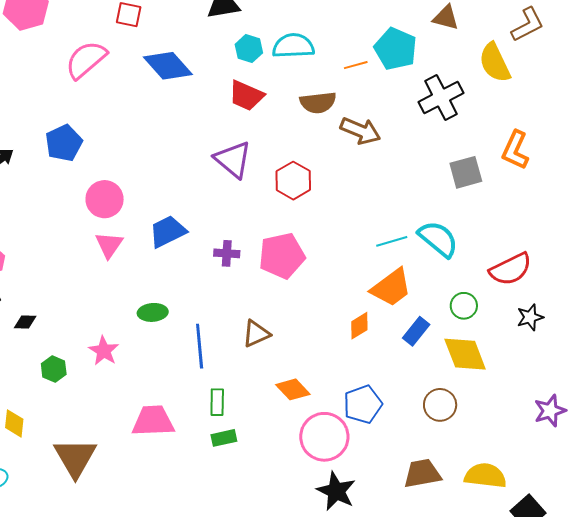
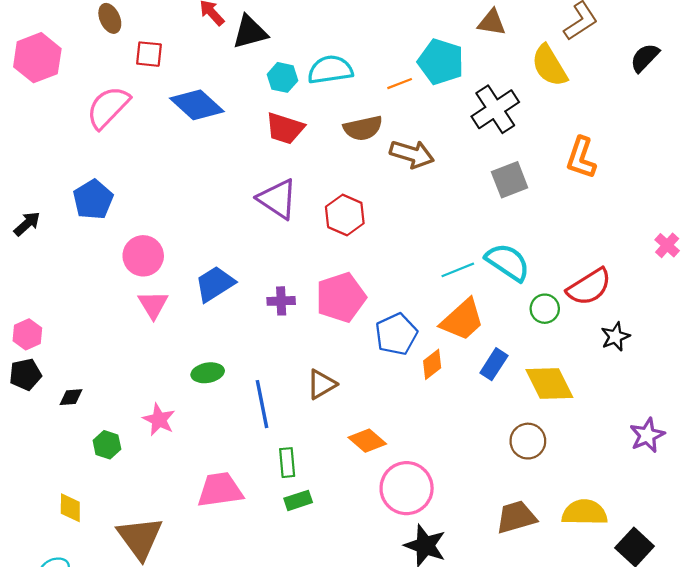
gray square: (466, 172) -> (510, 180), moved
green circle: (464, 306) -> (545, 309), moved
blue pentagon: (363, 404) -> (396, 334), moved

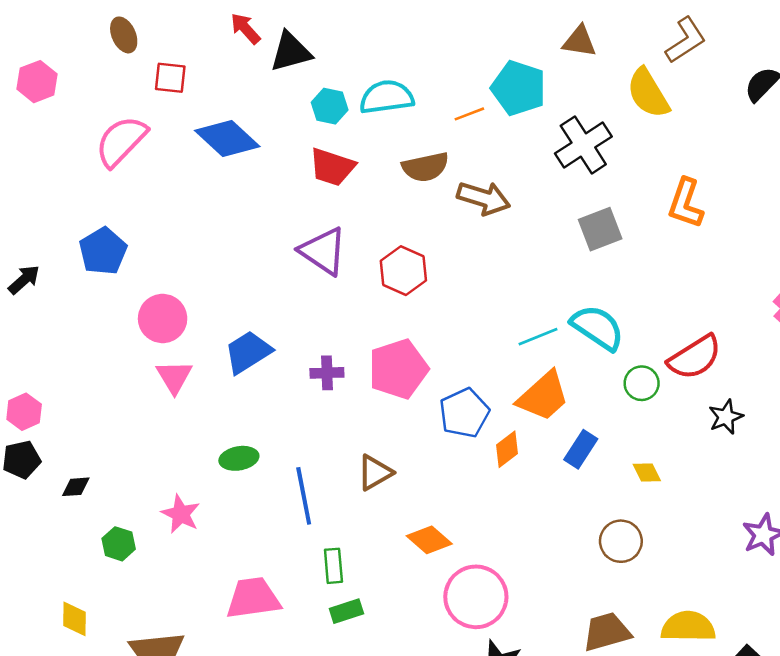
pink hexagon: (37, 58) -> (37, 82), size x0.7
yellow diamond: (549, 384) -> (647, 473), size x0.5

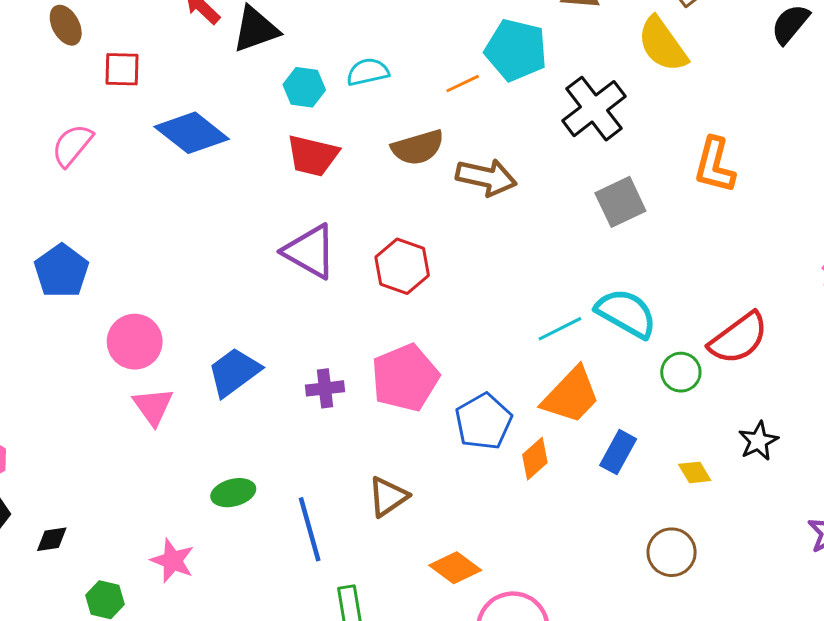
cyan semicircle: (387, 97) -> (368, 72), size x0.7
pink semicircle: (121, 141) -> (72, 145), size x0.7
black star: (726, 417) -> (758, 441), moved

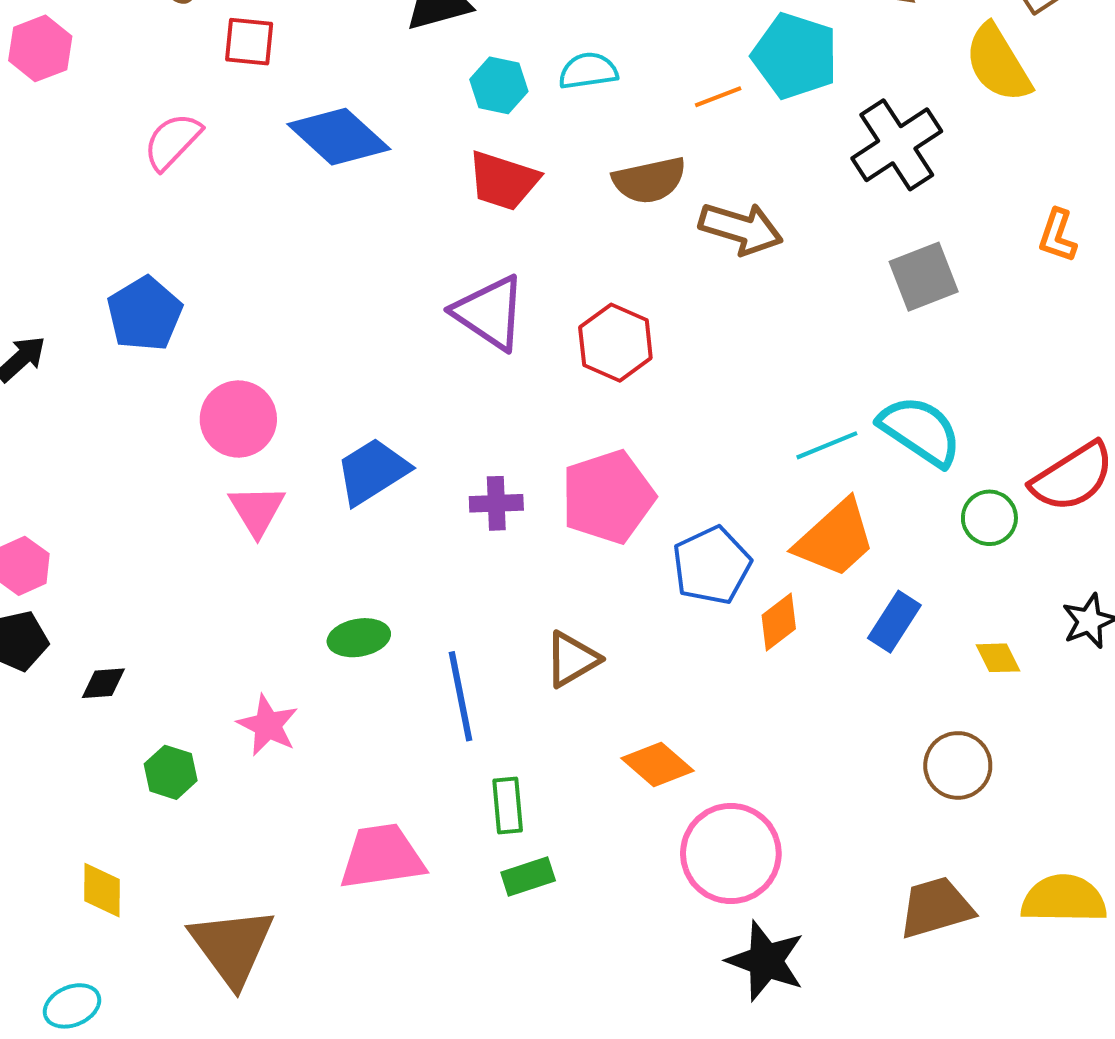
orange L-shape: (715, 165) -> (1057, 236), size x0.7

